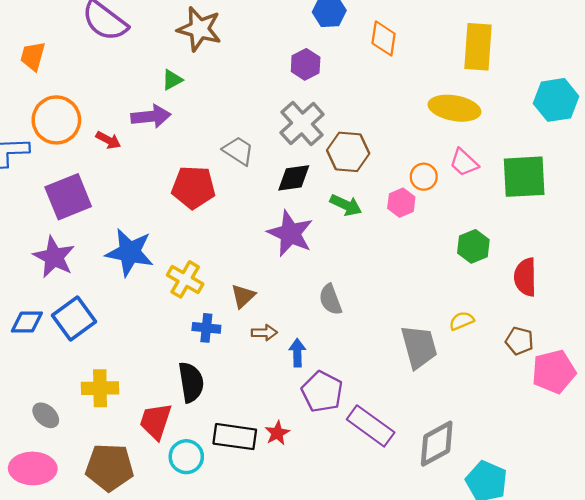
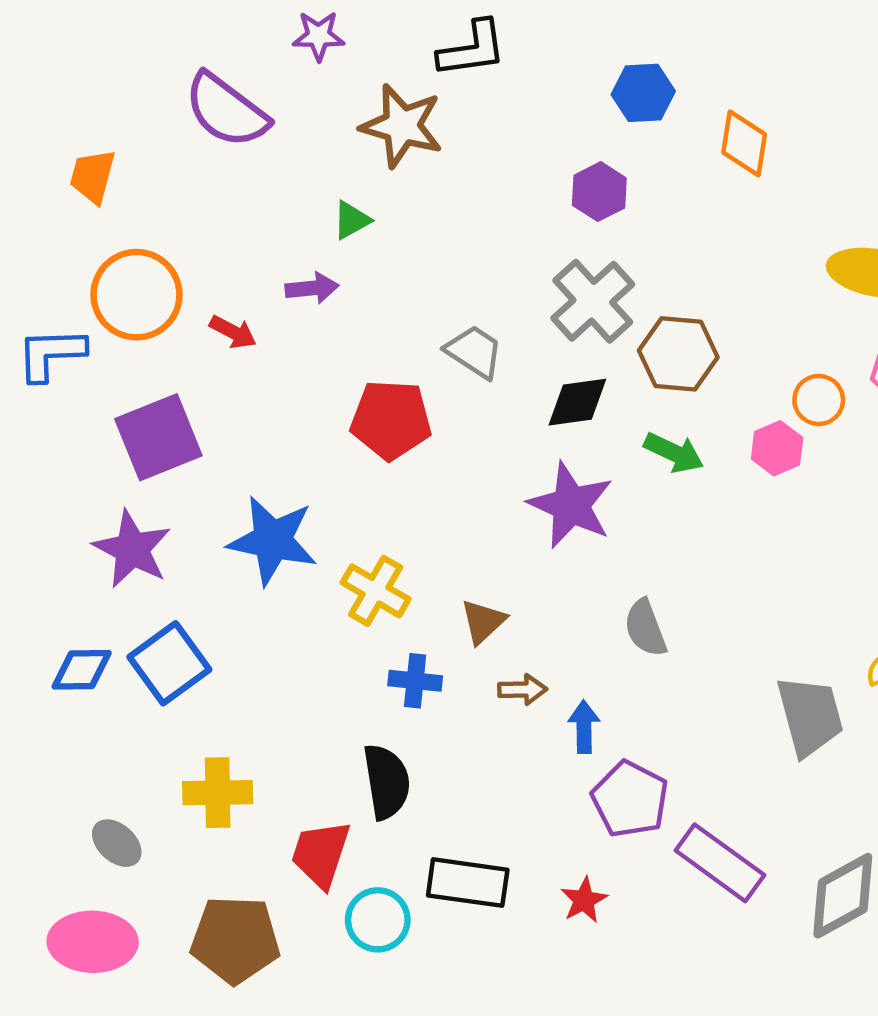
purple arrow: (151, 116) -> (312, 288), size x0.7
red star: (277, 433) -> (584, 900), moved

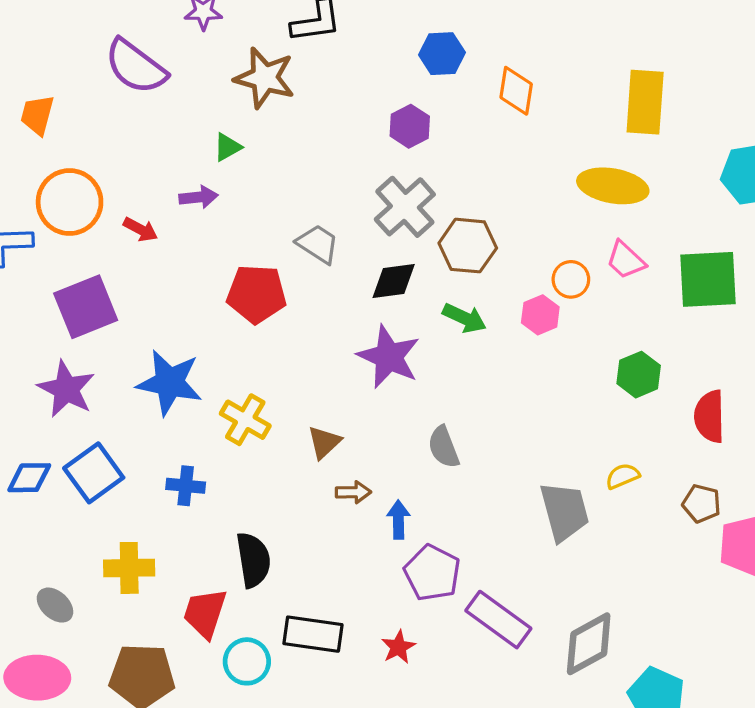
blue cross: (415, 681) -> (186, 486), moved

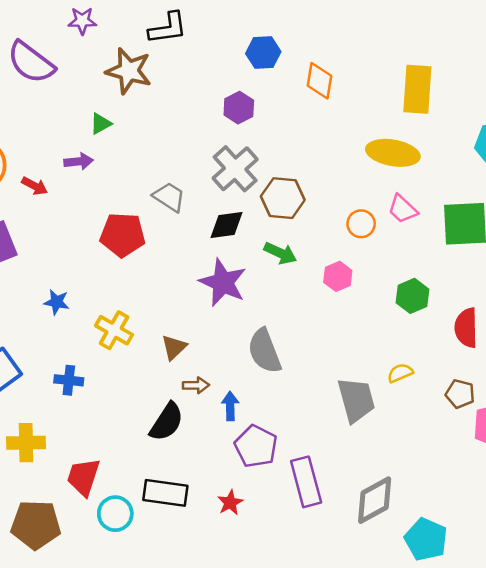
pink hexagon: (540, 315) -> (338, 276), moved
blue star: (169, 383) -> (57, 302), size x0.5
gray semicircle: (444, 447) -> (264, 351), size x1.4
black semicircle: (253, 560) -> (167, 422), moved, turned 42
purple rectangle: (498, 620) -> (306, 482), turned 39

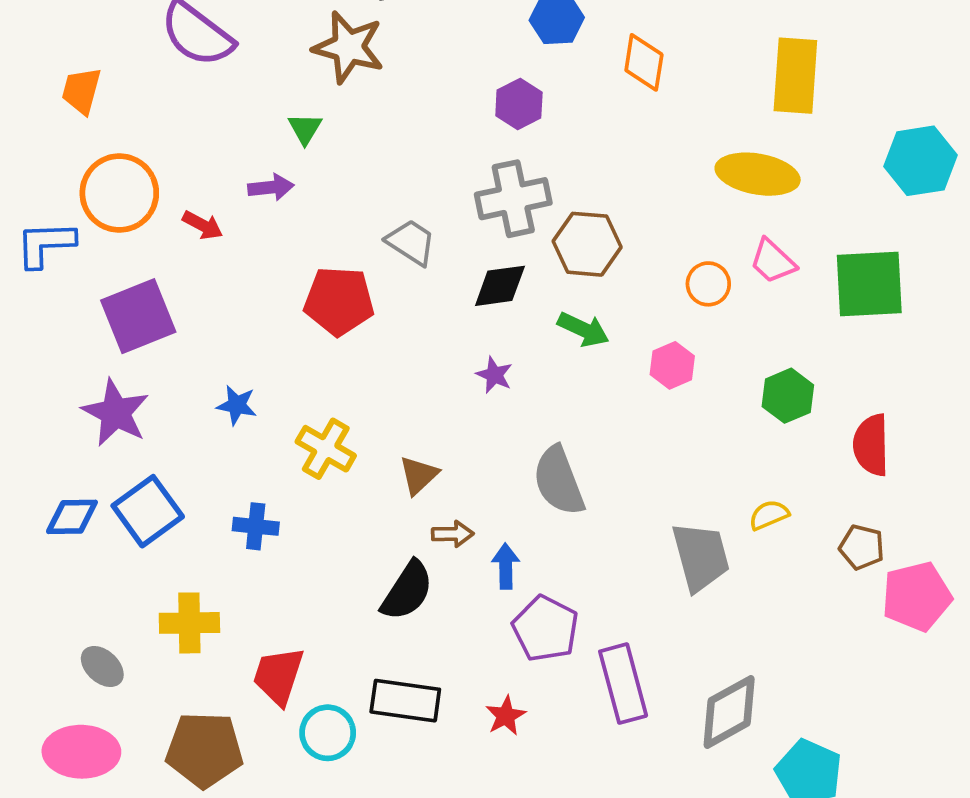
green triangle: (101, 124) -> (305, 129), turned -30
gray cross: (235, 169) -> (513, 199), turned 30
purple star: (223, 282) -> (494, 375), size x0.5

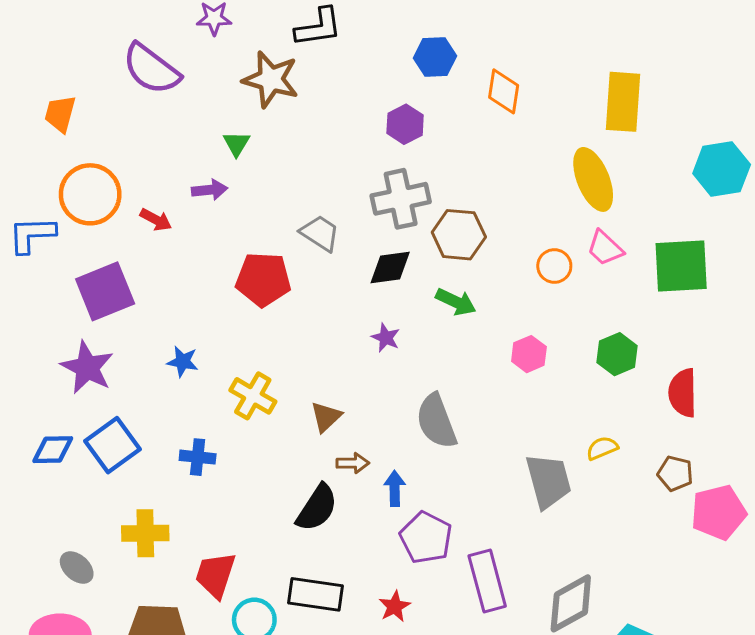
yellow ellipse: (758, 174) -> (593, 179), turned 58
pink hexagon: (672, 365) -> (529, 354), moved

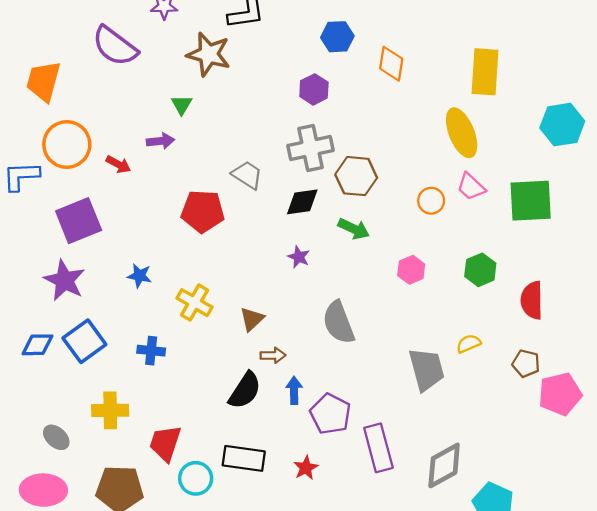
orange trapezoid: (60, 114) -> (43, 81), size x1.4
blue arrow: (395, 488) -> (294, 390), moved

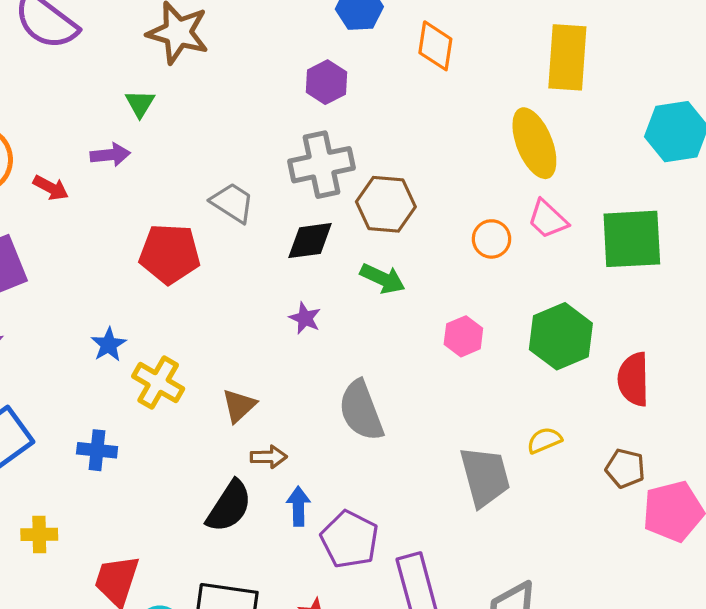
green hexagon: (480, 270) -> (561, 336), size x1.4
blue star: (139, 276) -> (109, 345), moved, turned 30
yellow cross: (110, 410) -> (39, 534), size x0.7

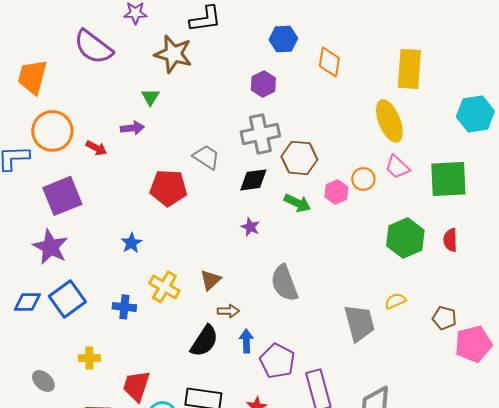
pink hexagon: (463, 336) -> (336, 192), moved
red semicircle: (633, 379) -> (450, 240), moved, size x0.7
yellow cross: (158, 383) -> (164, 287), moved

